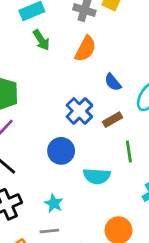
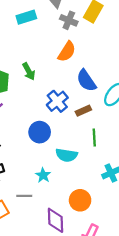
green arrow: (41, 40) -> (29, 71), moved
blue semicircle: (113, 82) -> (86, 81), size x1.5
cyan star: (54, 203) -> (43, 175), moved

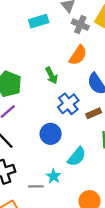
green arrow: (29, 71) -> (51, 75), moved
cyan semicircle: (67, 155) -> (77, 157), turned -60
gray line: (24, 196) -> (36, 186), moved

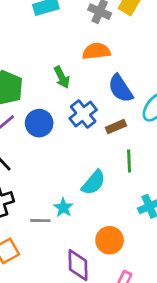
orange semicircle: (78, 55) -> (96, 51), turned -130
blue circle: (51, 134) -> (39, 123), moved

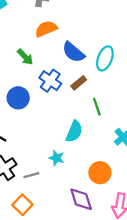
gray line: (40, 221) -> (31, 175), moved

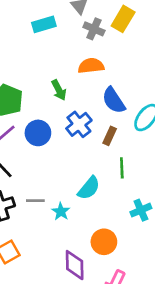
brown rectangle: (79, 83) -> (110, 136), turned -42
gray line: (31, 175) -> (35, 201), moved

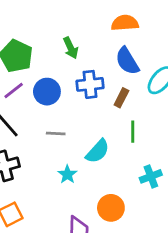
orange semicircle: (91, 66) -> (125, 23), moved
blue cross: (79, 124) -> (90, 84), turned 30
gray line: (35, 201) -> (56, 133), moved

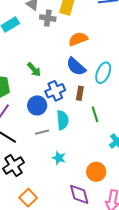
orange semicircle: (125, 23) -> (78, 39), moved
blue circle: (47, 92) -> (37, 105), moved
cyan semicircle: (98, 151) -> (62, 120), moved, turned -30

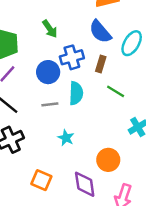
green line: (95, 114) -> (116, 91), turned -49
orange square: (28, 198) -> (41, 180), moved, turned -30

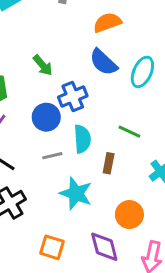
brown rectangle: (101, 64) -> (109, 163), moved
cyan star: (66, 138) -> (76, 193), size x1.6

